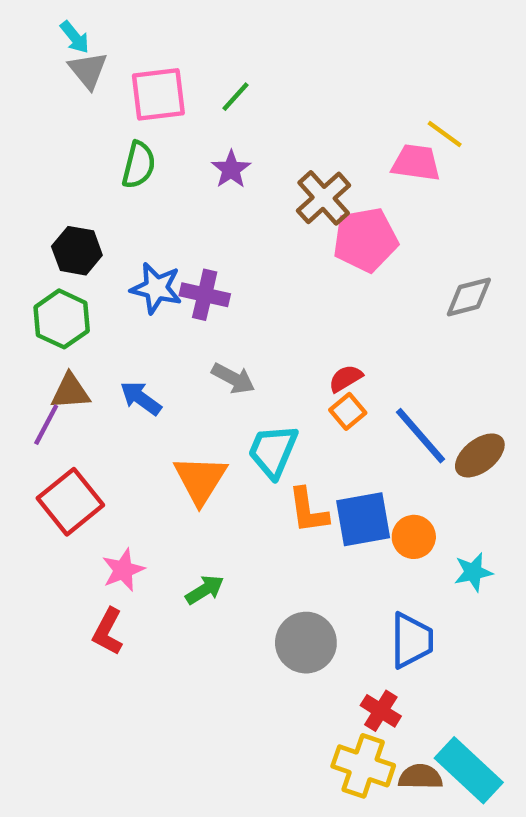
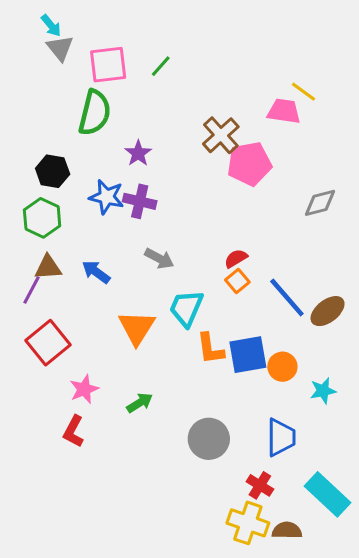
green semicircle: (139, 165) -> (95, 113), size x1.4
purple star: (231, 169) -> (138, 153), moved
cyan rectangle: (469, 770) -> (328, 494), moved

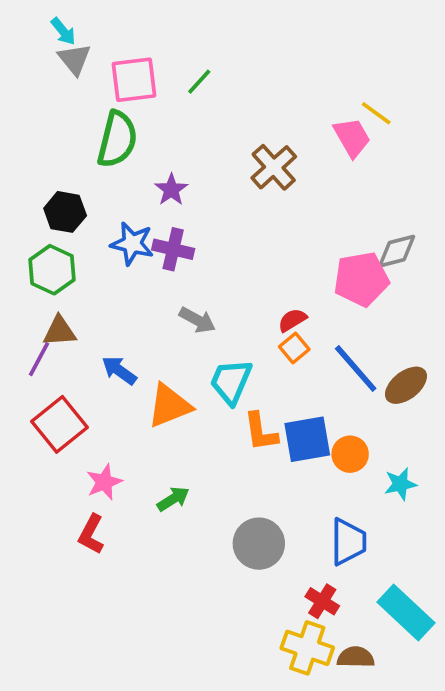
pink trapezoid: (284, 111) -> (352, 137), turned 52
pink pentagon: (249, 164) -> (361, 279), moved
blue arrow: (96, 272) -> (119, 370), moved
orange triangle: (137, 328) -> (169, 406), turned 36

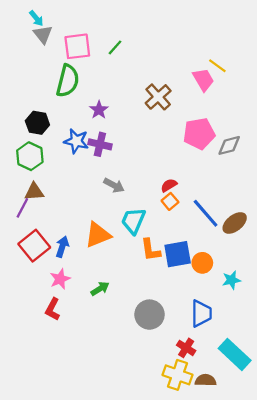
pink pentagon: (361, 279) -> (199, 134), moved
blue arrow: (119, 370) -> (62, 247), moved, turned 72

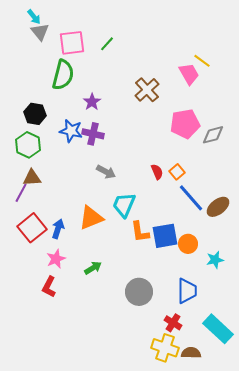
red semicircle: (169, 185) -> (157, 172), turned 98
orange square: (170, 201) -> (177, 172), moved

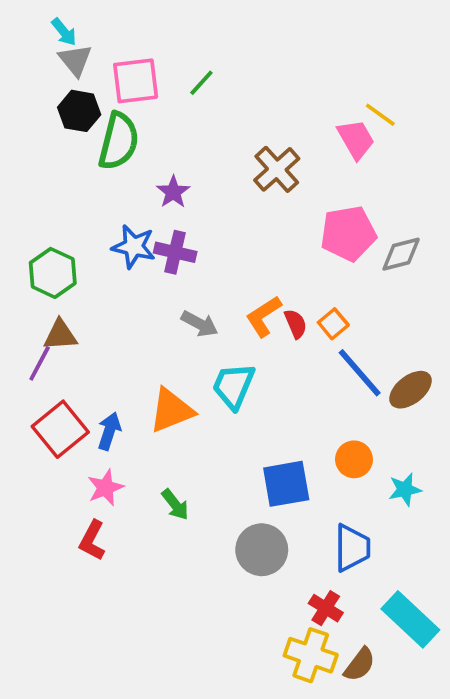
black hexagon: (35, 114) -> (79, 111), moved
orange L-shape: (140, 232) -> (264, 316), moved, turned 65
blue square: (165, 236) -> (286, 484), moved
green arrow: (93, 268) -> (175, 505), turned 84
brown semicircle: (191, 353) -> (360, 665), turned 126

